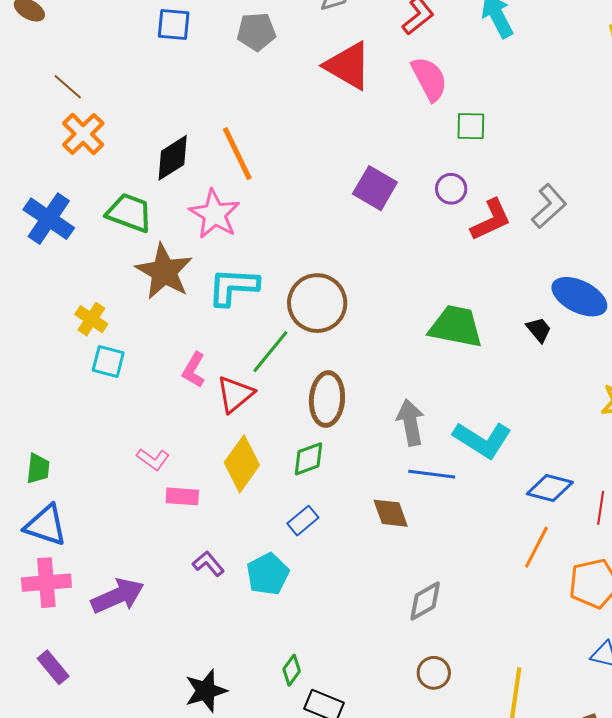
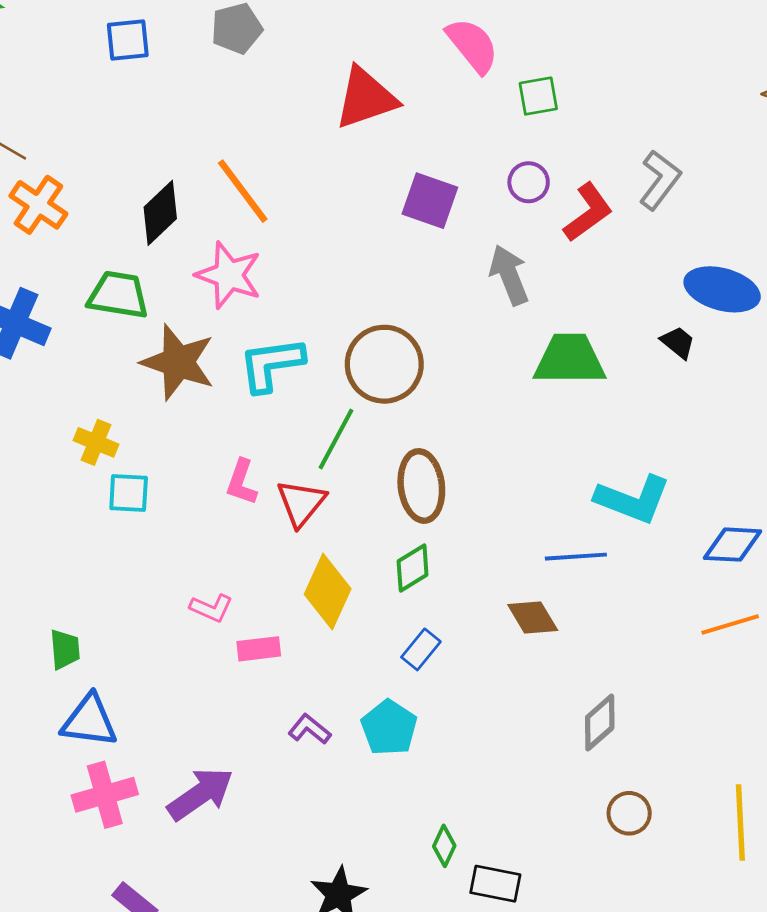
red triangle: (348, 66) -> (366, 98), moved, turned -38
gray arrow: (410, 422) -> (509, 275), moved
orange line: (536, 547) -> (730, 625), turned 57

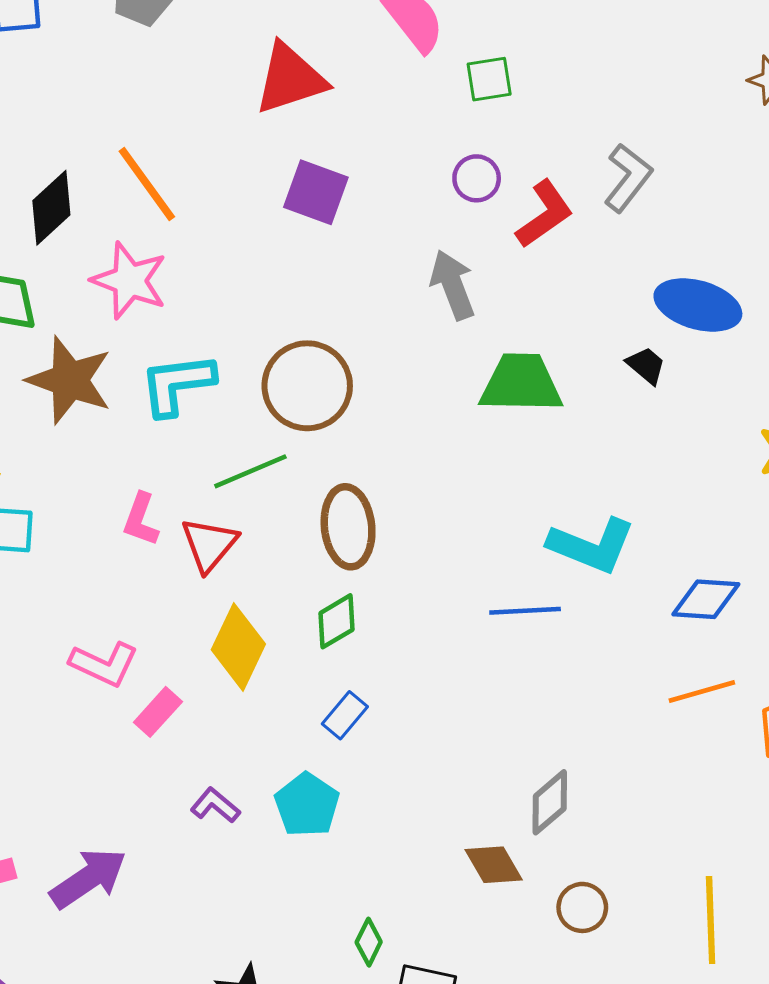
purple square: (430, 201) -> (316, 192), moved
green line: (336, 439) -> (250, 471), turned 38
pink L-shape: (211, 608) -> (104, 664), size x1.4
brown diamond: (533, 618) -> (494, 865), moved
pink rectangle: (259, 649) -> (158, 712), turned -42

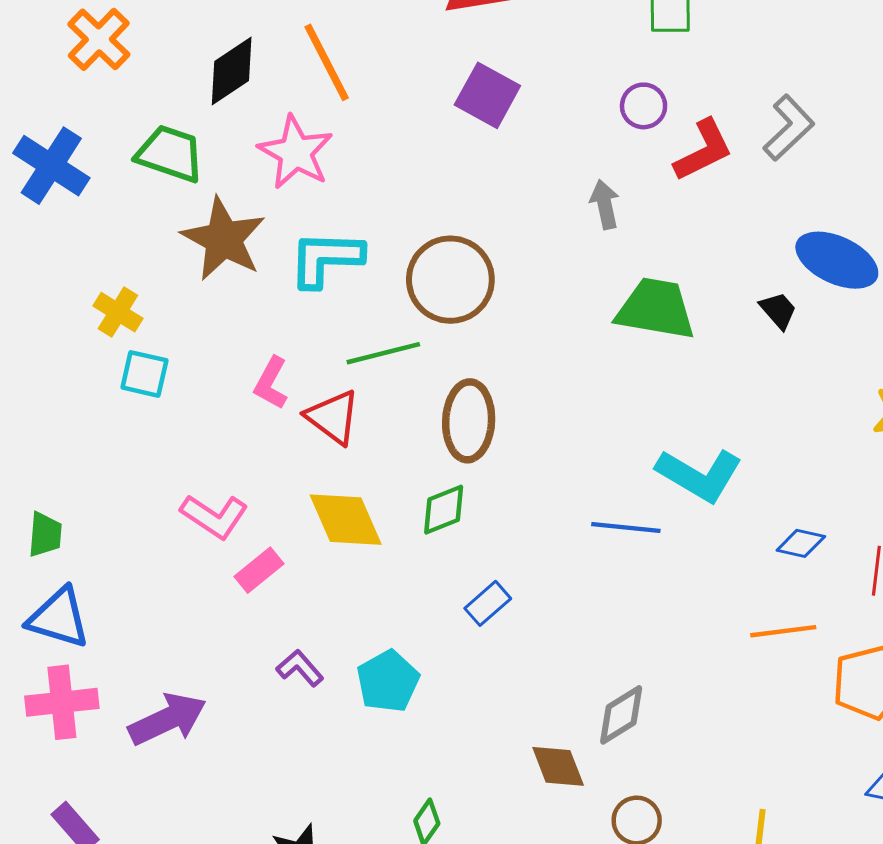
gray arrow: (453, 285) -> (605, 204), size x0.7
red triangle: (209, 544) -> (333, 417), turned -42
blue diamond: (706, 599) -> (801, 543), size x0.7
yellow diamond: (238, 647) -> (346, 520), turned -58
blue rectangle: (345, 715) -> (488, 603), moved

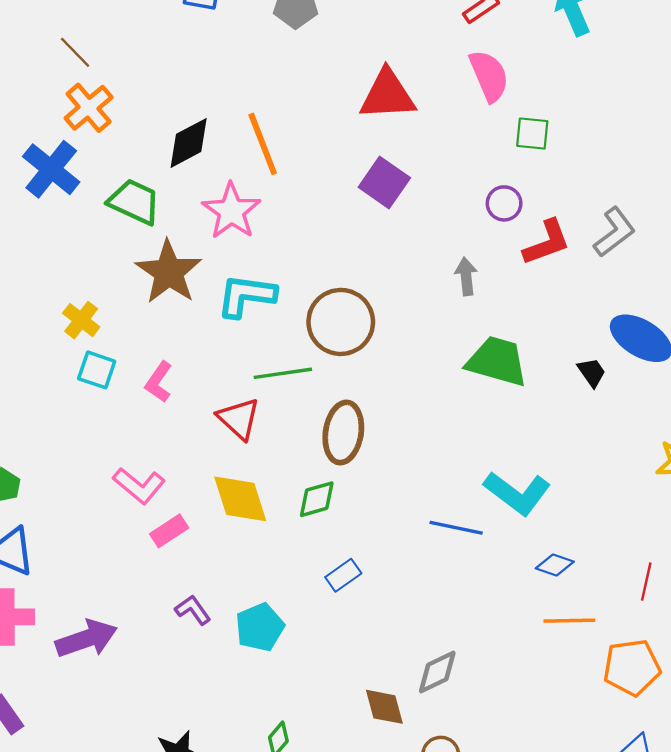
blue cross: (51, 166) -> (51, 169), moved
pink L-shape: (271, 383) -> (159, 382), moved
blue diamond: (801, 543) -> (555, 565), moved

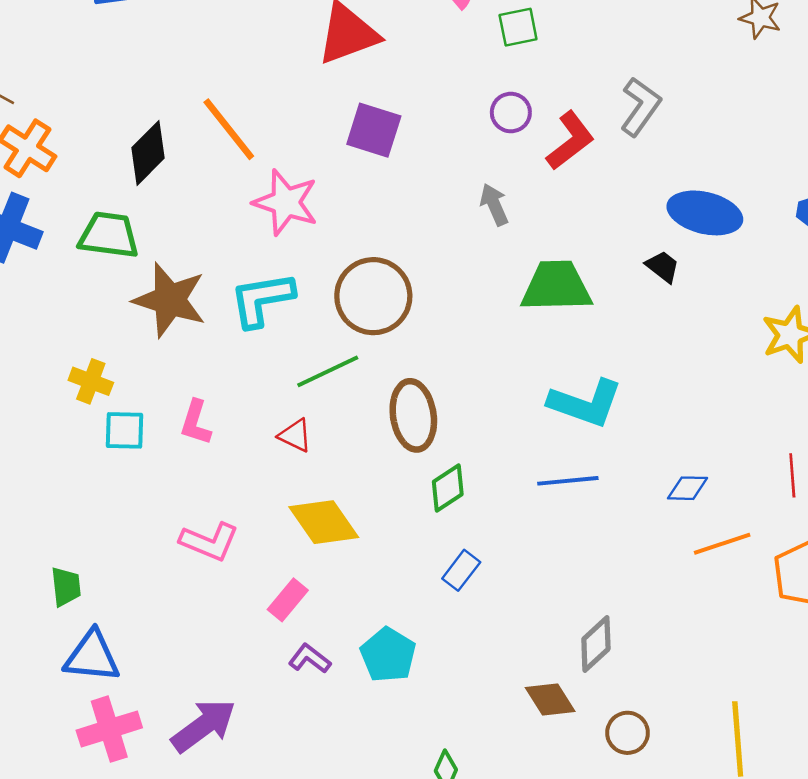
pink star: (231, 211) -> (286, 202), moved
red triangle: (239, 419) -> (295, 435), size x0.7
cyan L-shape: (517, 493) -> (585, 403), moved
green diamond: (317, 499) -> (448, 488), moved
pink rectangle: (169, 531) -> (288, 600), moved

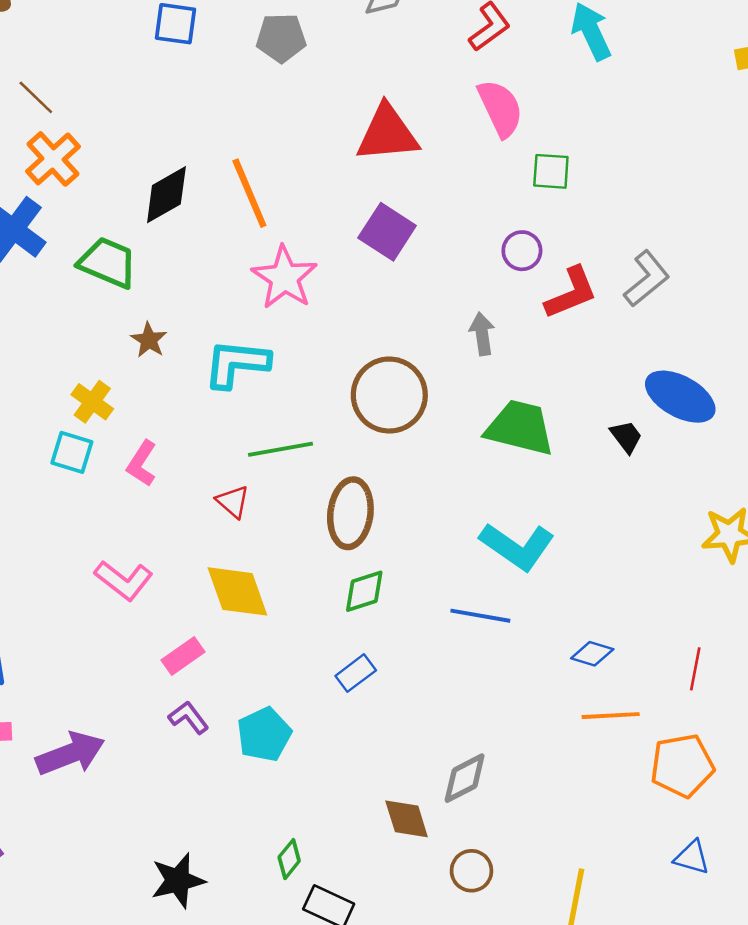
brown circle: (373, 296) -> (389, 395), moved
brown star: (170, 300) -> (149, 340), size x0.5
yellow cross: (91, 381) -> (92, 402), moved

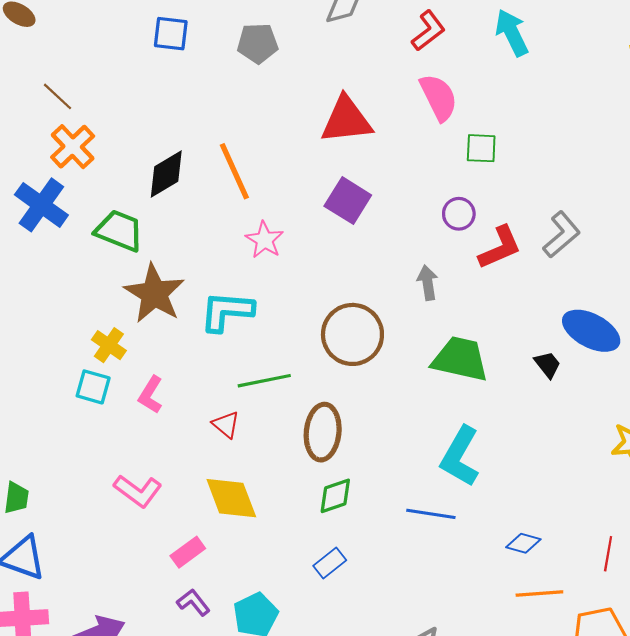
pink star: (284, 278) -> (265, 240), size x0.7
brown star: (149, 340) -> (154, 294), size x2.0
cyan L-shape: (517, 546) -> (460, 456), turned 86

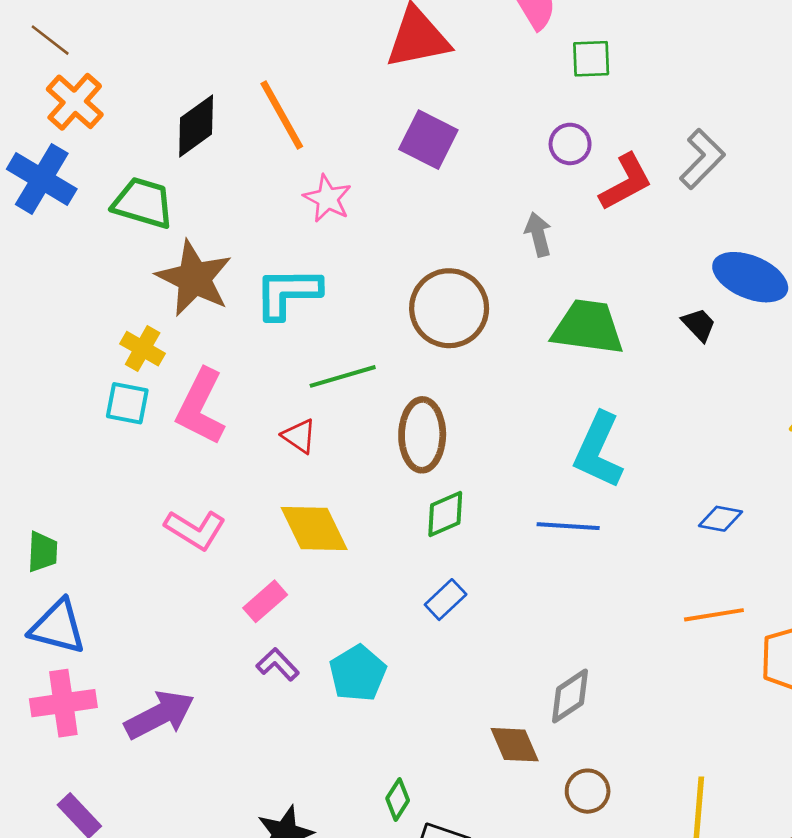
pink L-shape: (151, 395) -> (201, 407), size x1.6
blue diamond: (523, 543) -> (721, 519), moved

